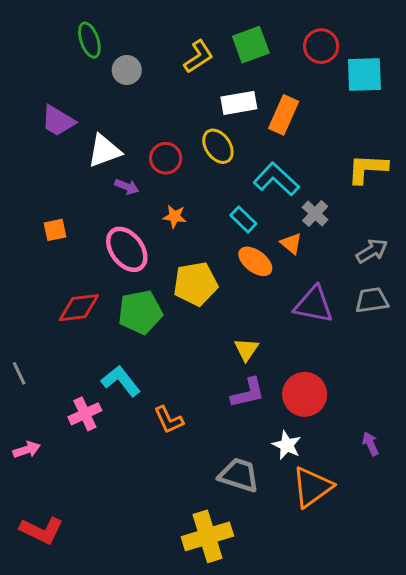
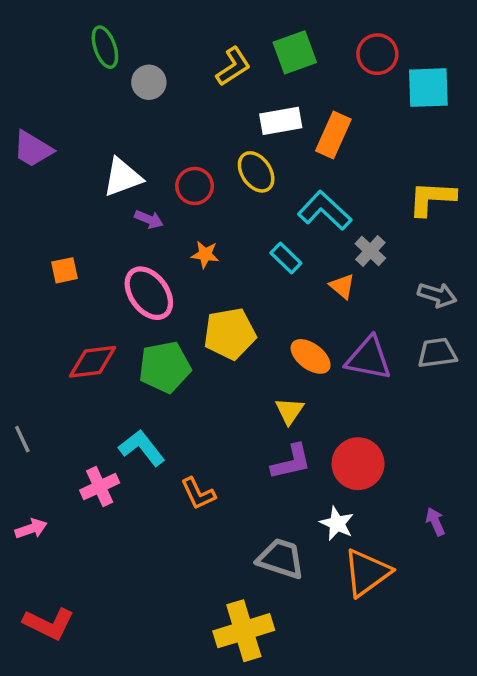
purple trapezoid: (58, 121) -> (33, 149), moved
gray arrow: (372, 251) -> (437, 295), turned 48
orange ellipse: (255, 261) -> (311, 356), moved

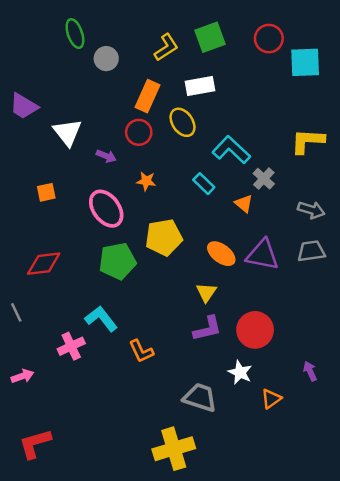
orange rectangle: (333, 135) -> (147, 96), moved
white triangle: (122, 177) -> (67, 132), moved, turned -48
red diamond: (93, 362) -> (44, 264), moved
orange triangle: (367, 573) -> (271, 399), moved, size x0.6
red L-shape: (49, 624) -> (35, 444), turned 138

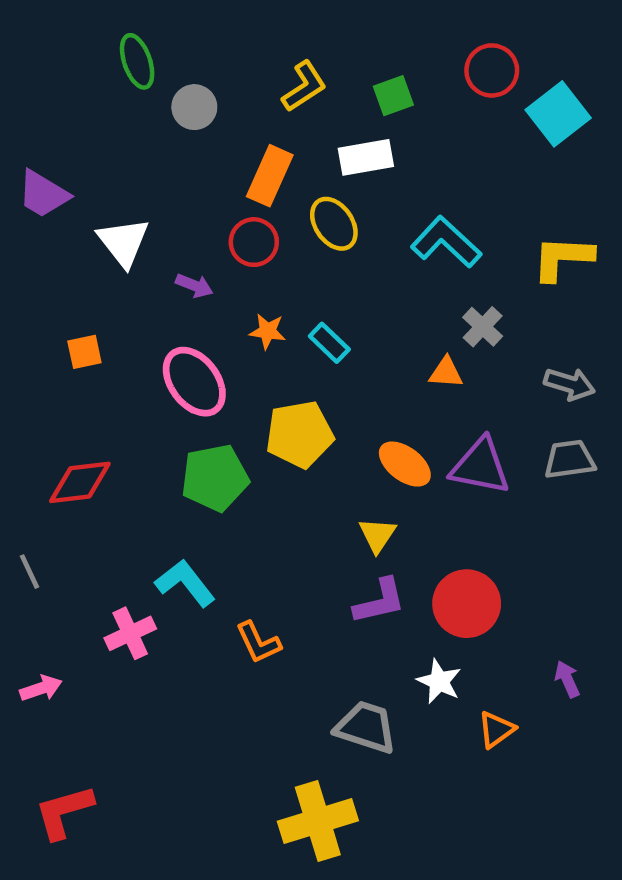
green square: (210, 37) -> (393, 96), moved, size x0.7
cyan square: (305, 62) -> (558, 114), turned -36
cyan L-shape: (231, 150) -> (446, 242), moved
cyan rectangle: (204, 184) -> (329, 343), moved
orange triangle: (244, 204) -> (446, 372), turned -36

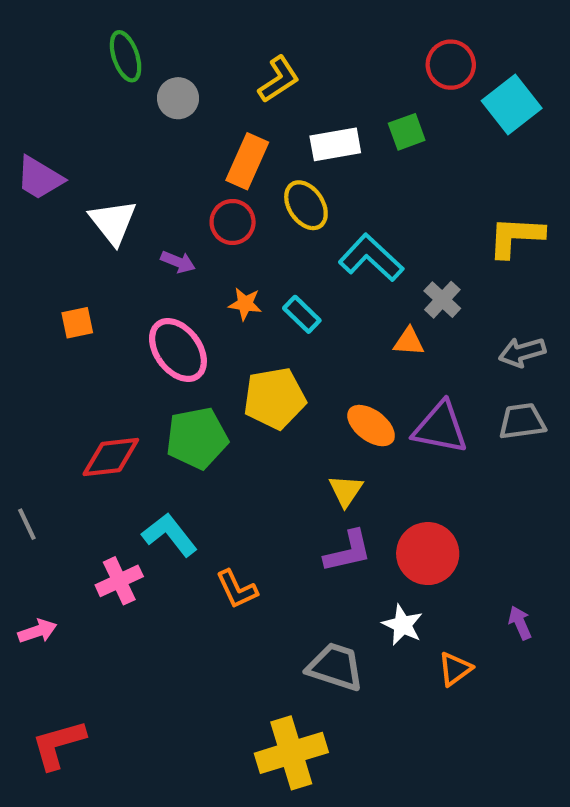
green square: (393, 96) -> (407, 132), moved
cyan L-shape: (446, 242) -> (371, 258), moved
gray arrow: (570, 384) -> (522, 352), turned 147
red diamond: (80, 482) -> (111, 457), moved

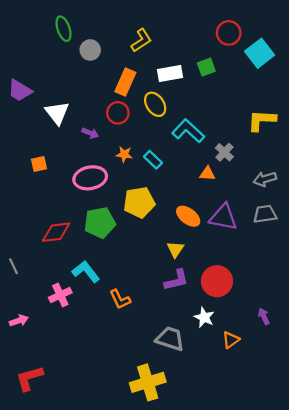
pink ellipse: (178, 350) -> (90, 178), turned -64

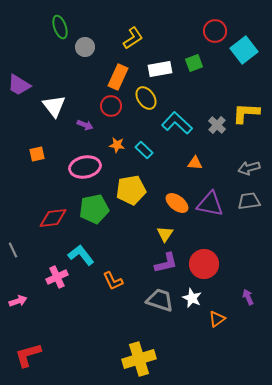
gray cross: (224, 152) -> (217, 125), moved
gray trapezoid: (170, 339) -> (160, 300), moved

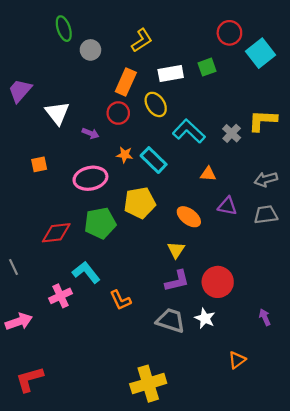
purple trapezoid: (19, 85) -> (20, 91), turned 100
cyan rectangle: (144, 150) -> (154, 160), size x1.4
purple triangle: (210, 204) -> (227, 206), moved, size x0.7
pink arrow: (18, 301) -> (19, 322), size x1.4
orange triangle: (217, 319) -> (237, 360), moved

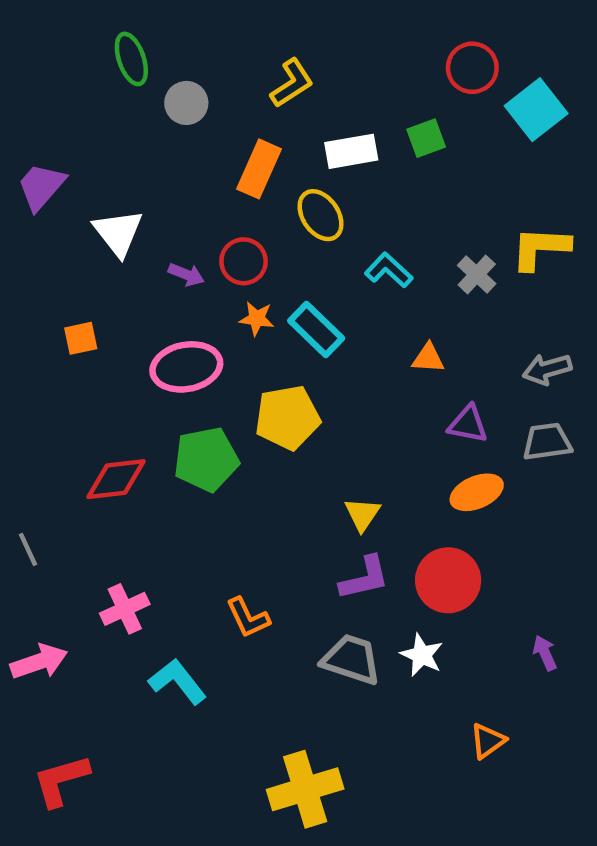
red circle: (118, 113) -> (244, 261), moved
cyan L-shape: (189, 131) -> (389, 270), size x0.7
orange ellipse: (189, 217) -> (477, 492), moved, turned -60
cyan L-shape: (86, 272) -> (178, 681), moved

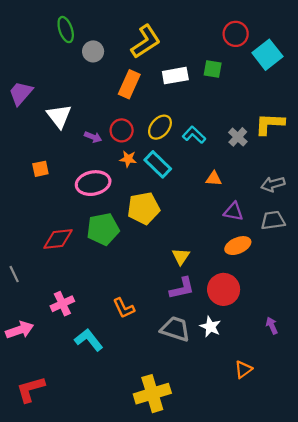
yellow L-shape: (292, 83) -> (146, 42), size x1.4
green square: (426, 138) -> (213, 69), turned 30
yellow ellipse: (320, 215) -> (160, 127), moved, turned 75

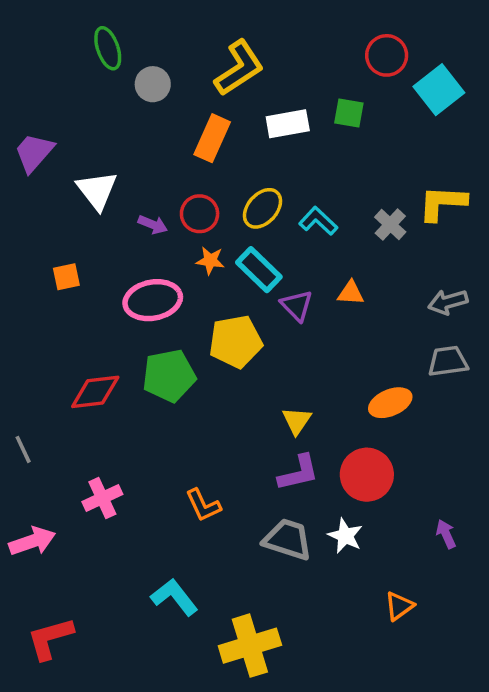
purple triangle: (233, 212) -> (297, 306), moved, turned 35
cyan L-shape: (89, 340) -> (174, 597), moved

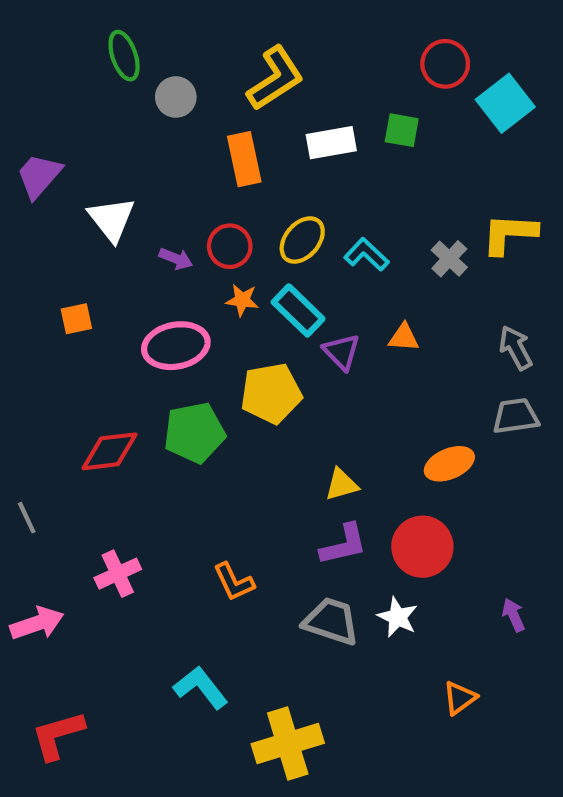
orange rectangle: (212, 138) -> (244, 159), turned -36
gray arrow: (448, 302) -> (516, 348), turned 78
yellow triangle: (297, 421) -> (342, 484), turned 40

